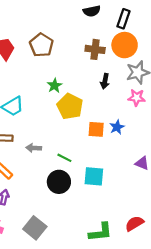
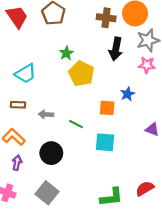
black arrow: (105, 81) -> (116, 49), size x1.5
orange square: (96, 129) -> (107, 108), moved
black circle: (59, 182) -> (51, 153), moved

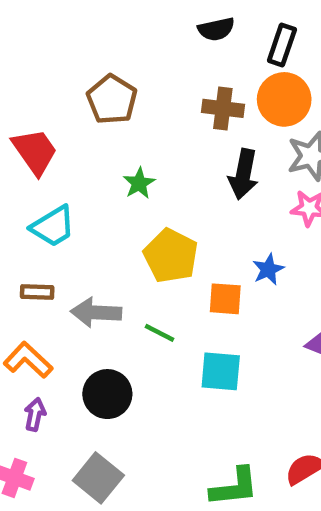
red trapezoid: (17, 17) -> (35, 152), moved
yellow pentagon: (81, 74) -> (171, 256), moved
gray arrow: (46, 114) -> (96, 312), size x1.5

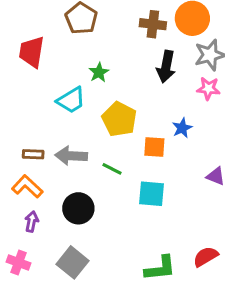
red trapezoid: (35, 152) -> (32, 52), turned -136
cyan trapezoid: (53, 226) -> (71, 100), moved
brown rectangle: (37, 292) -> (33, 154), moved

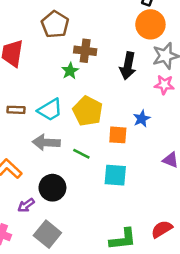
brown cross: (153, 24) -> (85, 51), moved
cyan trapezoid: (71, 100) -> (50, 110), moved
brown rectangle: (33, 154) -> (16, 110), moved
purple arrow: (32, 222) -> (26, 205), moved, turned -138

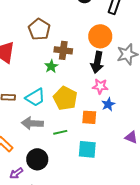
orange circle: (150, 24) -> (100, 36), moved
pink star: (164, 85) -> (100, 86), moved
green line: (81, 154) -> (60, 132), turned -40

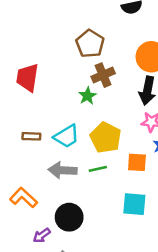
brown pentagon: (39, 29) -> (90, 44), moved
brown cross: (63, 50) -> (103, 75), turned -30
green line: (60, 132) -> (98, 169), moved

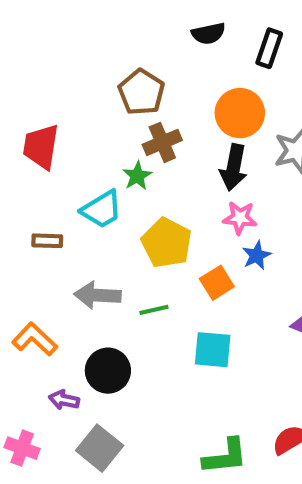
cyan trapezoid: (67, 136) -> (102, 209), moved
orange square: (137, 162) -> (217, 283), turned -36
green line: (98, 169) -> (154, 310), moved
purple arrow: (42, 235) -> (64, 400), turned 48

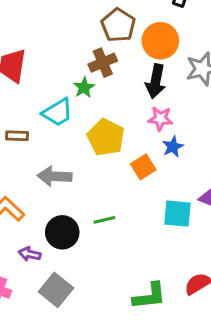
brown pentagon: (141, 92) -> (118, 25), moved
green line: (154, 310) -> (104, 220), moved
cyan square: (213, 350) -> (177, 214), moved

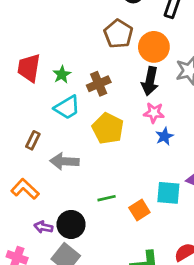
brown cross: (103, 63) -> (99, 84), moved
green star: (84, 87) -> (62, 75), moved
brown rectangle: (17, 136) -> (33, 140), moved, turned -66
orange square: (143, 167) -> (139, 210), moved
black circle: (62, 232) -> (71, 224), moved

